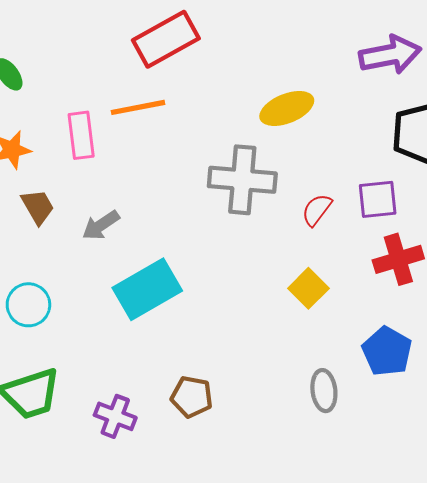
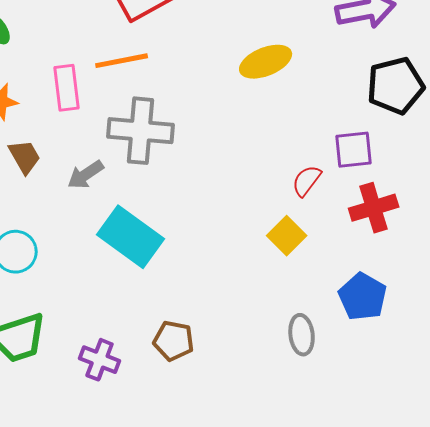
gray cross: (242, 180) -> (141, 131), moved
red semicircle: (317, 210) -> (307, 181), moved
cyan rectangle: (147, 289) -> (131, 237), turned 66

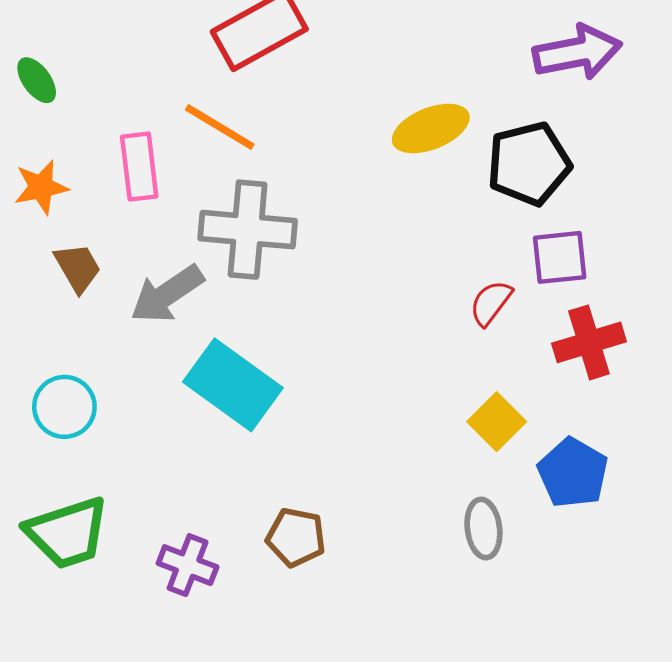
orange line: (122, 61) -> (220, 127), turned 42
black pentagon: (396, 86) -> (529, 164), moved
gray arrow: (86, 175) -> (167, 294), size x1.4
yellow square: (287, 236) -> (497, 422), moved

